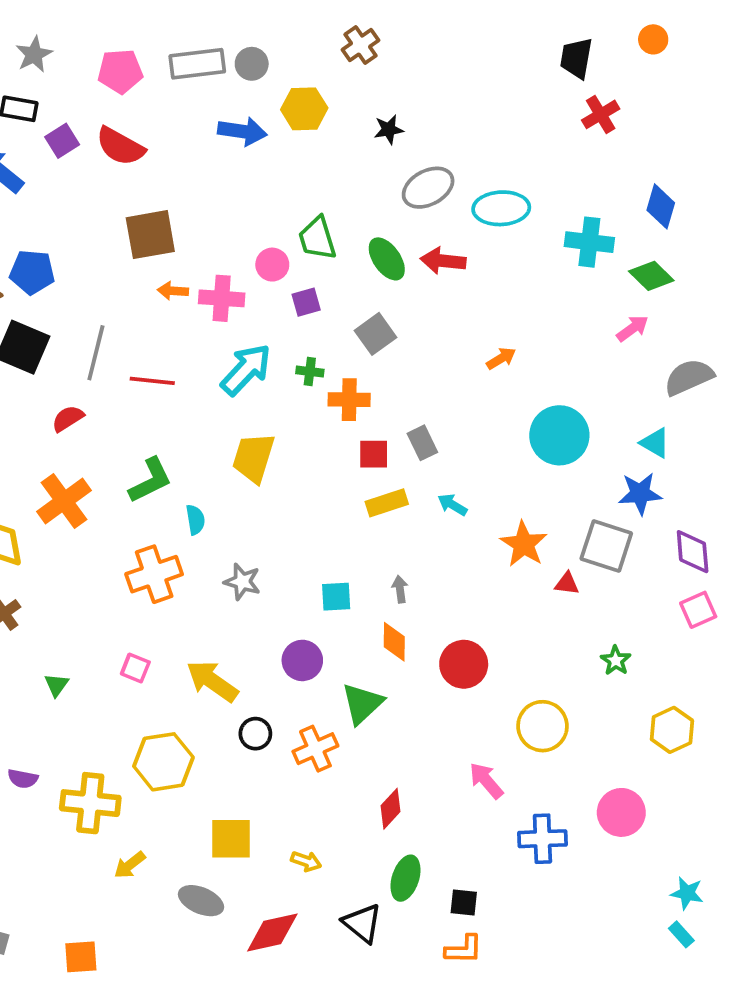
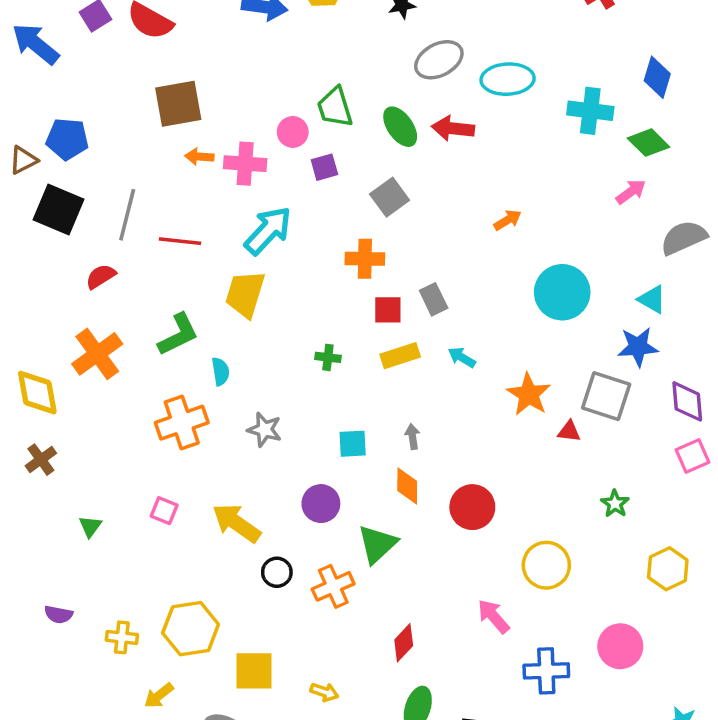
green cross: (310, 372) -> (328, 357), moved
yellow trapezoid: (254, 458) -> (245, 294), moved
yellow hexagon: (163, 762) -> (191, 629), moved
yellow cross: (90, 803) -> (122, 637), size x0.6

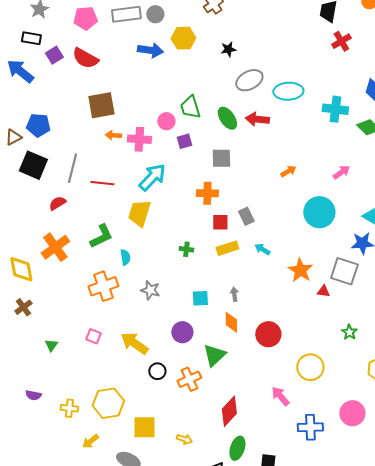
pink arrow: (631, 192) -> (341, 172), moved
gray square: (390, 197) -> (221, 158), turned 35
red diamond: (404, 643) -> (229, 411), size x1.4

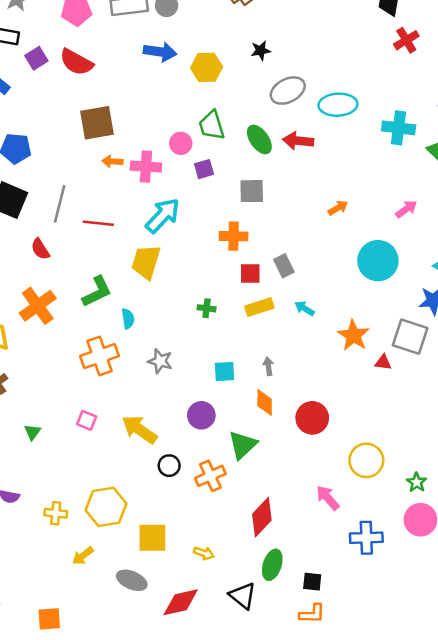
yellow hexagon: (183, 38) -> (207, 67), moved
red semicircle: (57, 203) -> (40, 249), turned -90
green star: (349, 332) -> (417, 482), moved

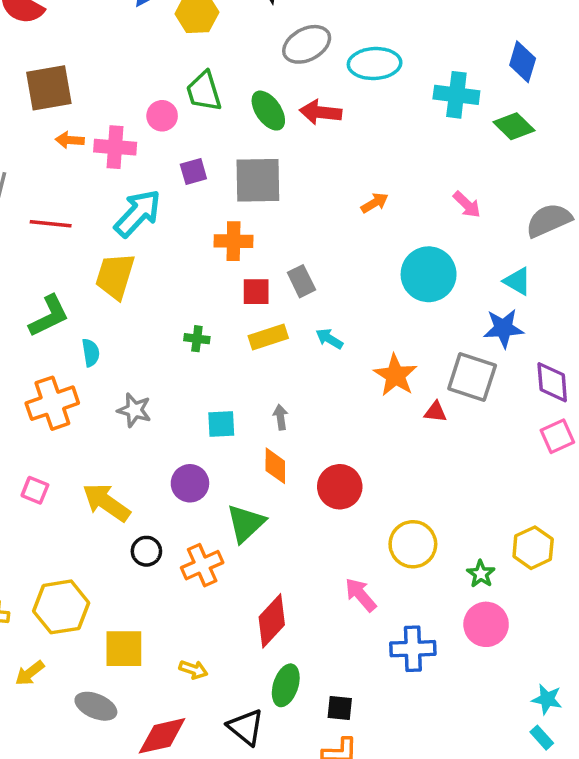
purple square: (204, 169) -> (193, 172), moved
gray square: (252, 191) -> (258, 180), size x1.4
pink arrow: (406, 209) -> (467, 205), turned 80

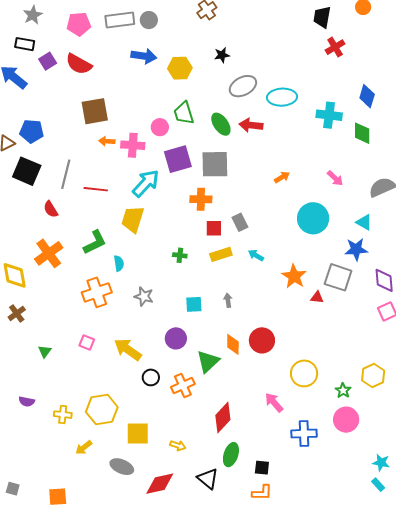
green diamond: (514, 126) -> (362, 133), turned 45
purple square: (193, 172) -> (178, 159), size x1.8
orange diamond: (275, 466) -> (233, 344), moved

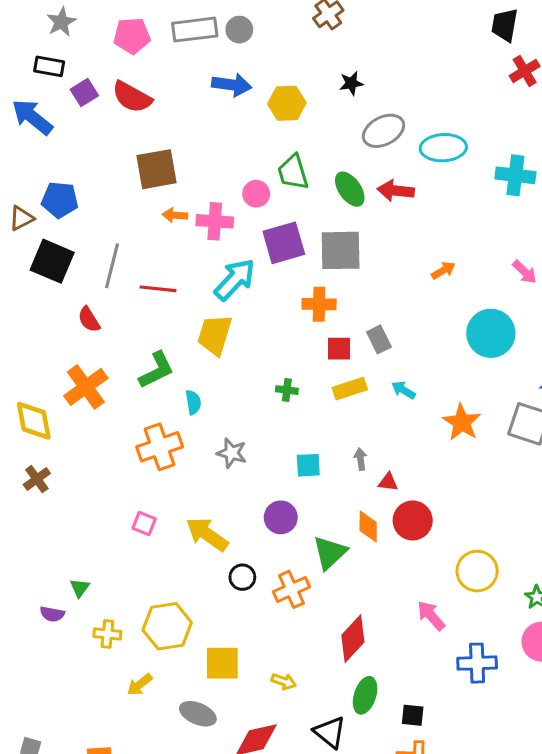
red triangle: (317, 297) -> (388, 482), moved
green triangle: (45, 351) -> (80, 588), moved

